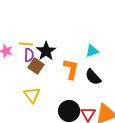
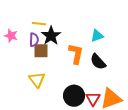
yellow line: (26, 44) -> (39, 24), moved
brown square: (36, 66) -> (41, 51), turned -35

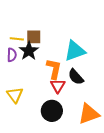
cyan triangle: (97, 36) -> (75, 51), size x1.6
brown square: (41, 51) -> (34, 37), moved
red triangle: (93, 99) -> (58, 86), moved

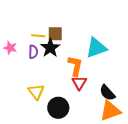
black semicircle: (76, 77) -> (107, 93), moved
black circle: (52, 111) -> (58, 108), moved

